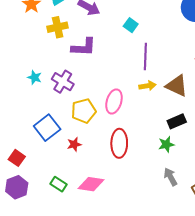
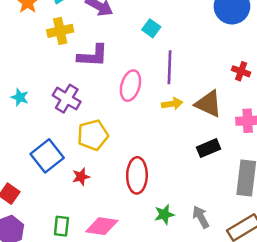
cyan star: (35, 77) -> (20, 97), moved
pink ellipse: (114, 101) -> (130, 86), moved
green star: (166, 144) -> (164, 214), moved
green rectangle: (59, 184) -> (61, 226), turned 63

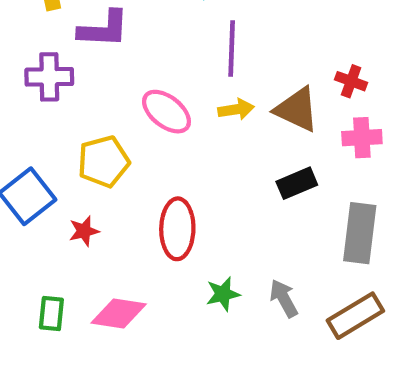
red cross: (241, 71) -> (351, 81), moved
pink ellipse: (130, 86) -> (166, 112), moved, turned -68
purple cross: (67, 99) -> (49, 77), moved, turned -32

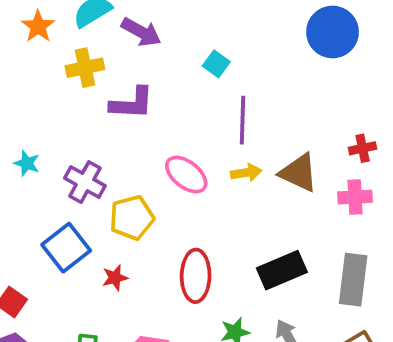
purple cross: (49, 77) -> (85, 182), moved, turned 30
red cross: (351, 81) -> (363, 148), moved, turned -32
black rectangle: (297, 183) -> (282, 270), moved, size x1.4

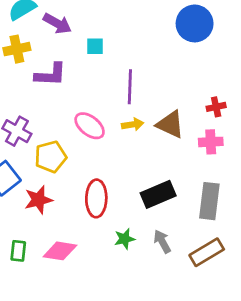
cyan square: (216, 64) -> (95, 46), moved, turned -36
red star: (115, 278) -> (38, 200), size x1.5

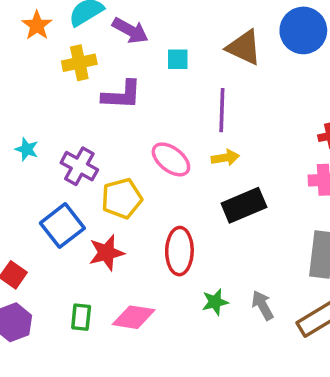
brown triangle: (170, 124) -> (244, 47), moved
black rectangle: (158, 194) -> (244, 205), moved

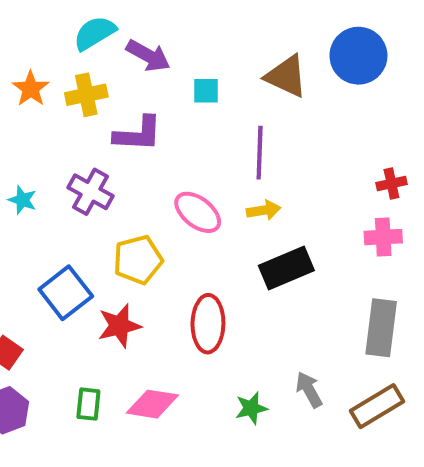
orange star: (37, 25) -> (31, 89), moved
purple cross: (79, 166) -> (90, 192), moved
green star: (215, 302) -> (251, 408), moved

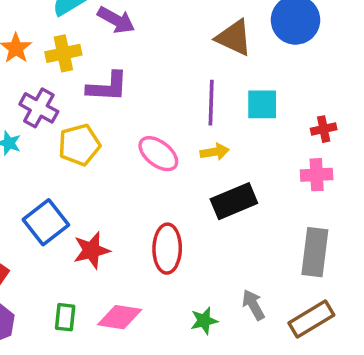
cyan square: (206, 91) -> (262, 104), moved, size x1.4
purple cross: (90, 192) -> (39, 108), moved
yellow pentagon: (138, 260) -> (79, 145), moved

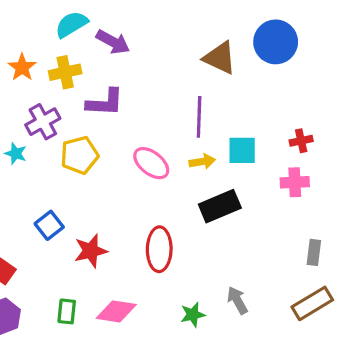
cyan square: (262, 104) -> (242, 150), moved
purple cross: (39, 108) -> (43, 122), turned 32
blue square: (46, 222) -> (49, 225), size x0.7
gray rectangle: (315, 252) -> (314, 252), moved, size x0.6
brown rectangle: (311, 319) -> (312, 303), moved

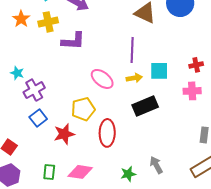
purple cross: (43, 122) -> (34, 90), moved
yellow pentagon: (79, 155) -> (83, 109), moved

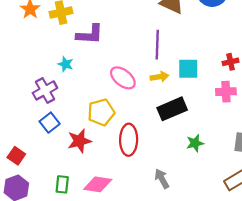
cyan star: (17, 73) -> (66, 64), moved
gray arrow: (156, 165) -> (162, 179), moved
green star: (128, 174) -> (195, 143), moved

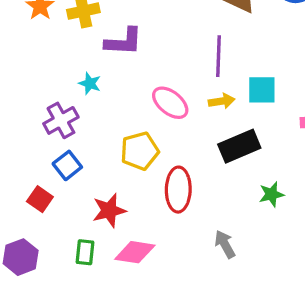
red star: (79, 141) -> (109, 210), moved
red square: (16, 156) -> (40, 199), moved

